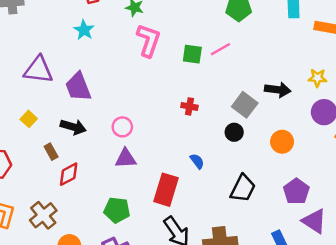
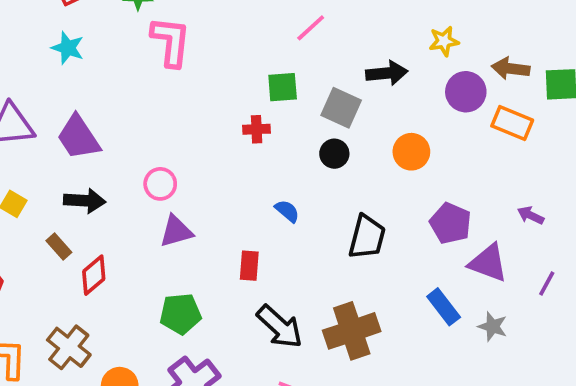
pink line: (220, 49) -> (311, 28), moved
green square: (192, 54) -> (283, 87), moved
red rectangle: (166, 190) -> (249, 266), size x0.6

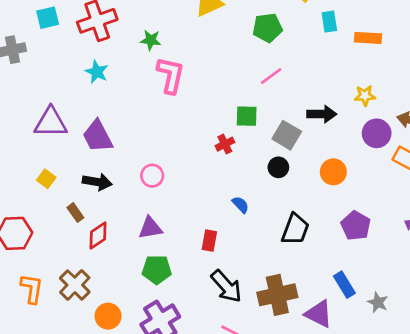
red cross: (257, 129) -> (225, 144), turned -30
purple triangle: (176, 231) -> (150, 228), moved
purple triangle: (488, 263) -> (319, 314), moved

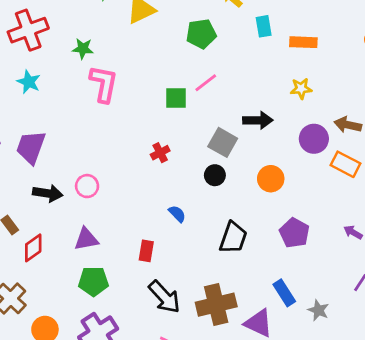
yellow star: (365, 96) -> (301, 89), moved
green square: (247, 116) -> (176, 98), moved
purple trapezoid: (98, 136) -> (31, 147), turned 48
black arrow: (97, 182) -> (48, 193), moved

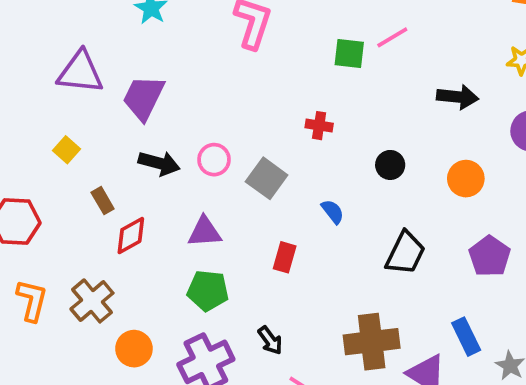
gray square: (223, 142) -> (267, 178), moved
red cross: (160, 153) -> (319, 126), turned 30
black arrow: (164, 297) -> (270, 340), moved, size x0.6

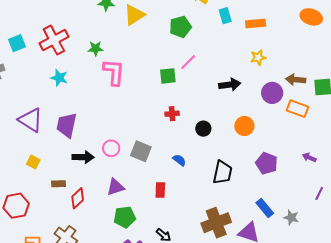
purple triangle: (80, 72) -> (31, 120), turned 40
red cross: (319, 126) -> (172, 114), moved
brown rectangle: (103, 201) -> (58, 184), turned -48

